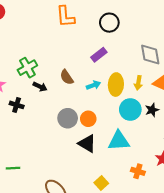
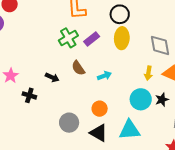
purple rectangle: (99, 55) -> (92, 39), moved
green cross: (27, 68) -> (68, 38), moved
yellow ellipse: (116, 85) -> (122, 38), moved
gray circle: (68, 118) -> (69, 123), moved

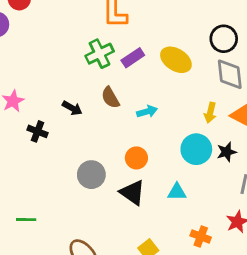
black circle: (120, 14) -> (224, 39), moved
yellow ellipse: (122, 38) -> (176, 60), turned -65
cyan triangle: (130, 130) -> (177, 192), size x0.6

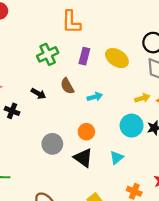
green cross: (100, 54) -> (48, 54), moved
purple rectangle: (133, 58) -> (84, 56), turned -42
yellow arrow: (210, 113) -> (142, 98), turned -120
cyan triangle: (177, 192) -> (117, 157), turned -40

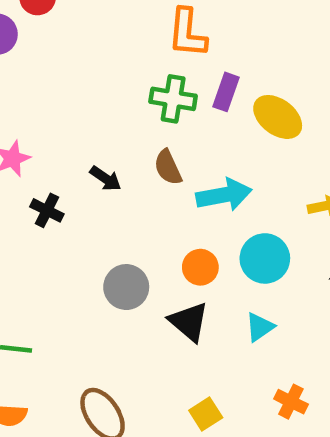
green cross: (48, 54) -> (173, 99), moved, turned 30
purple rectangle: (84, 56) -> (226, 92), moved
cyan arrow: (95, 97) -> (224, 195), size x1.6
cyan circle: (132, 126) -> (265, 258), moved

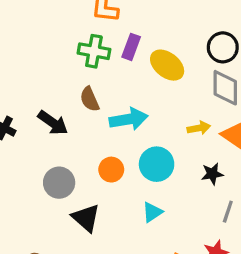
black arrow: (106, 178) -> (53, 123), moved, size x1.4
black triangle: (189, 322) -> (86, 218), moved

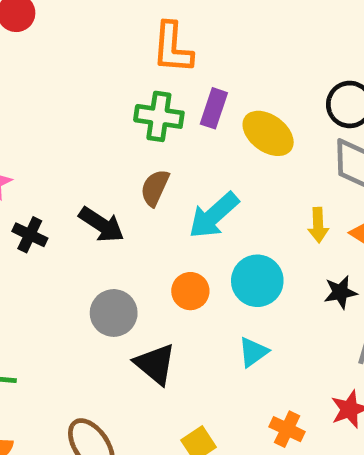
brown semicircle: (90, 99) -> (155, 188), turned 50
cyan arrow: (129, 119) -> (214, 215), turned 150
yellow arrow: (199, 128) -> (318, 225), turned 100

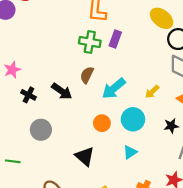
yellow ellipse: (268, 133) -> (162, 18), moved
yellow arrow: (318, 225) -> (152, 92), moved, turned 48
gray circle: (114, 313) -> (41, 130), moved

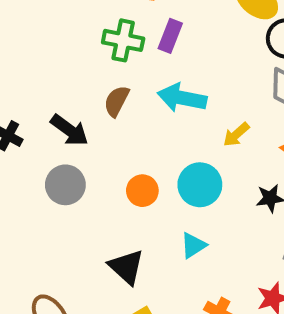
cyan arrow: (114, 88) -> (182, 98), moved, turned 50
gray circle: (41, 130) -> (65, 185), moved
black triangle: (85, 156) -> (126, 267), moved

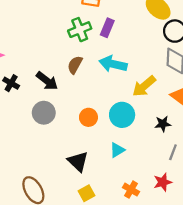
green cross: (123, 40) -> (80, 30), turned -35
yellow arrow: (236, 135) -> (144, 86), size x1.5

